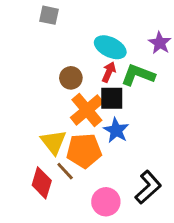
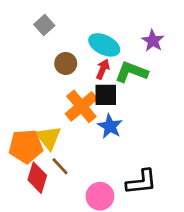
gray square: (49, 15) -> (44, 25), moved, turned 36
brown circle: (71, 78) -> (66, 63), moved
orange pentagon: (84, 151) -> (26, 146), moved
black L-shape: (148, 187) -> (141, 182), turned 36

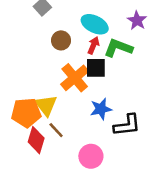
blue star: (110, 126) -> (101, 109), moved, turned 30
black L-shape: (141, 182) -> (127, 125), moved

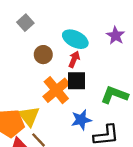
green L-shape: (118, 48) -> (114, 95), moved

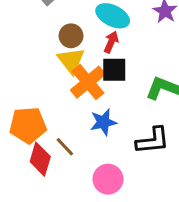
yellow triangle: (29, 116) -> (71, 60), moved
blue star: (81, 120) -> (103, 122), moved

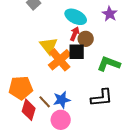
brown circle: (71, 36) -> (86, 39), moved
blue star: (103, 122) -> (62, 100), moved
pink circle: (108, 179) -> (61, 120), moved

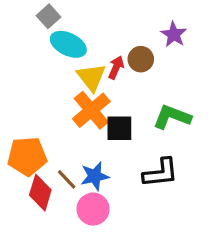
cyan ellipse: (76, 17) -> (68, 44), moved
brown circle: (86, 39) -> (141, 59), moved
yellow triangle: (49, 46) -> (91, 77), moved
black square: (77, 52) -> (119, 128), moved

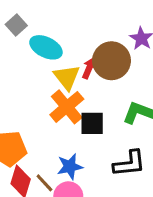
gray square: (49, 16) -> (16, 25), moved
brown circle: (141, 59) -> (111, 61), size x1.6
brown line: (67, 179) -> (44, 183), moved

